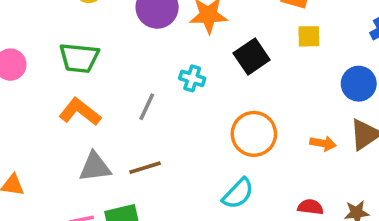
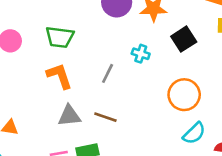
orange L-shape: (80, 112) -> (59, 76), turned 32
brown line: (145, 168) -> (105, 117), turned 35
cyan semicircle: (238, 194) -> (194, 133), moved

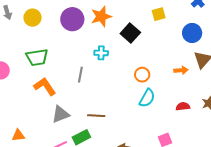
orange circle: (184, 95) -> (142, 75), size x0.6
brown line: (105, 117) -> (96, 116), moved
cyan semicircle: (194, 133) -> (147, 98), moved

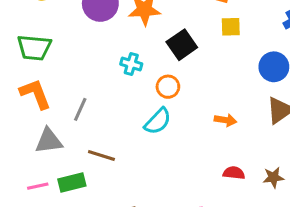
orange arrow: (181, 70) -> (225, 120), moved
gray line: (80, 75) -> (80, 109), moved
orange circle: (142, 75) -> (168, 87), moved
cyan semicircle: (147, 98) -> (158, 121), moved

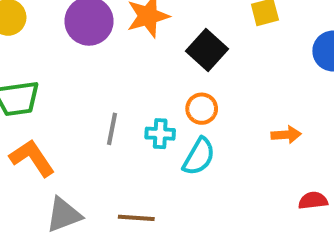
cyan cross: (131, 64) -> (160, 134), moved
gray line: (80, 109) -> (112, 129), moved

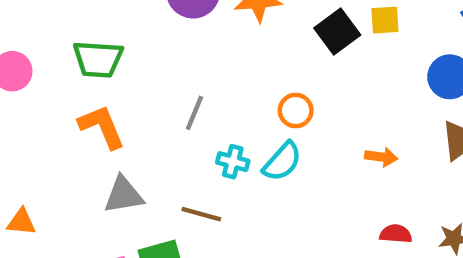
black square: (207, 50) -> (337, 31), moved
cyan cross: (160, 134) -> (233, 162), moved

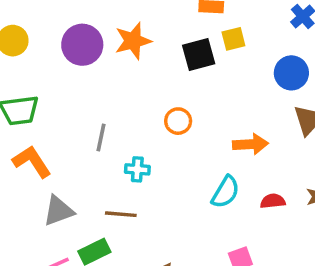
black square: (337, 31) -> (199, 54), turned 32
orange arrow: (381, 157) -> (250, 144), size x1.4
cyan semicircle: (282, 162) -> (225, 192), moved

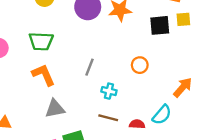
orange arrow: (250, 144) -> (183, 87), turned -55
red semicircle: (273, 201) -> (137, 124), moved
brown line: (121, 214) -> (108, 118), moved

